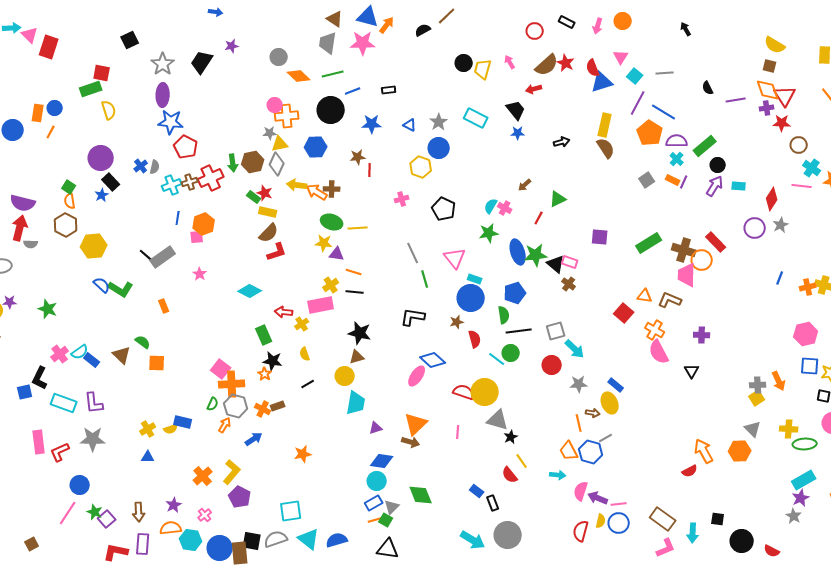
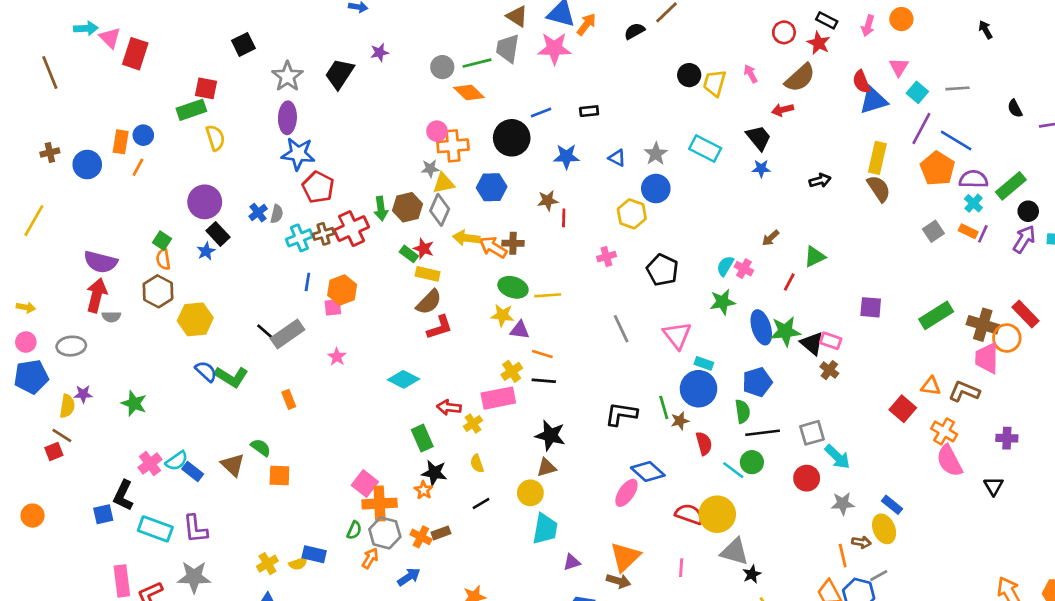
red star: (566, 63) -> (819, 43), moved
green line: (333, 74) -> (477, 63), moved
green line: (425, 279) -> (664, 407), moved

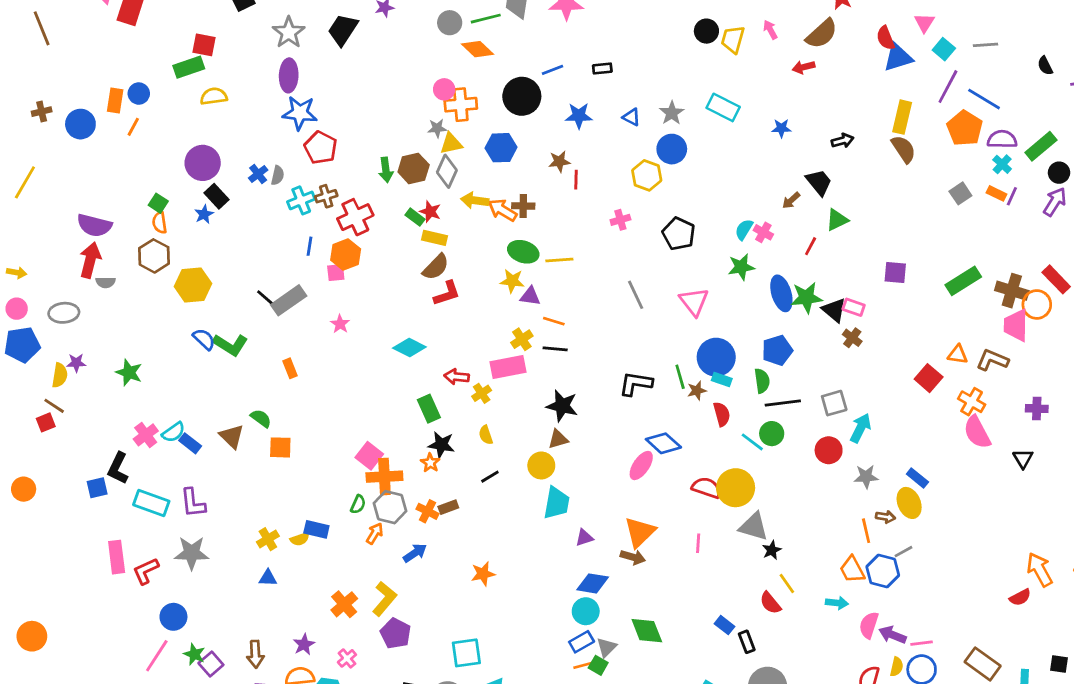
yellow semicircle: (215, 138) -> (214, 96), turned -80
black trapezoid: (759, 138) -> (819, 182), moved
red cross: (352, 229) -> (355, 217), moved
cyan rectangle: (704, 363) -> (722, 379), moved
cyan arrow: (837, 457) -> (861, 428), turned -108

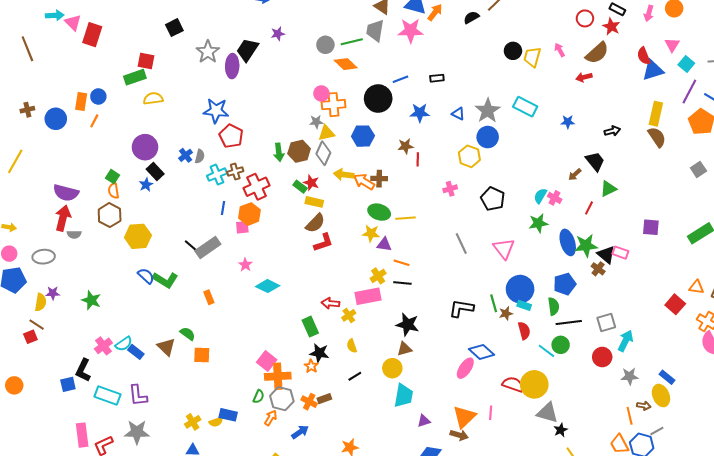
purple ellipse: (289, 75) -> (232, 66), moved
gray star: (672, 113) -> (488, 111), size x1.4
brown cross: (852, 338) -> (598, 269), moved
cyan diamond: (409, 348) -> (268, 286), moved
pink line: (698, 543) -> (491, 413), moved

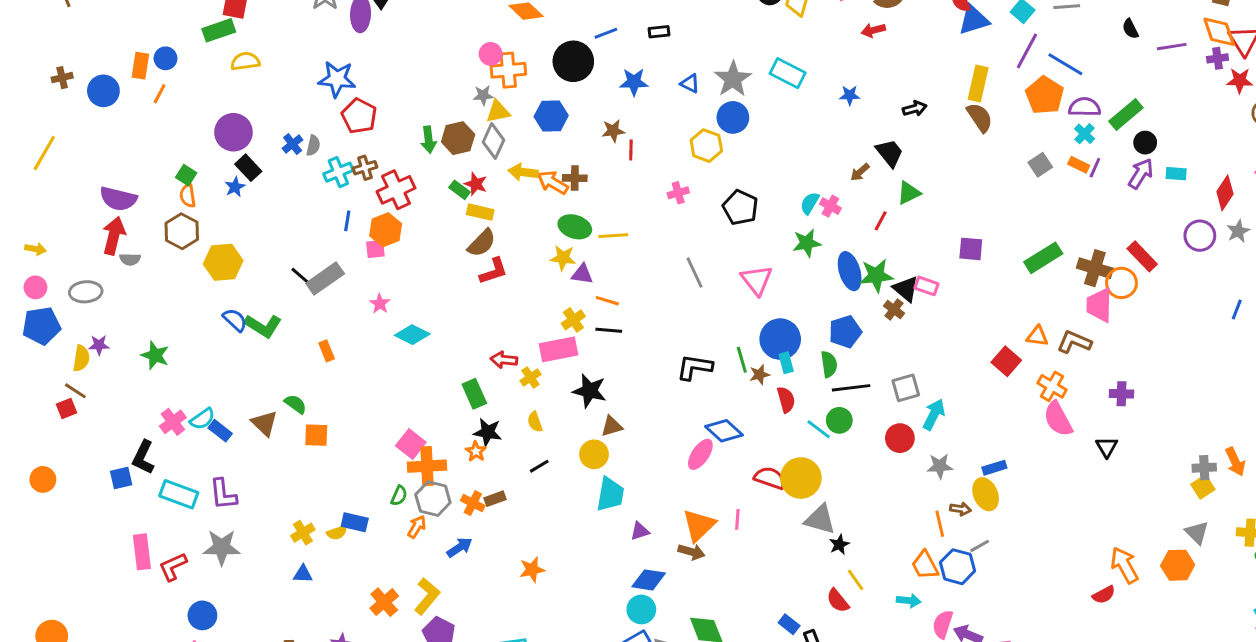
cyan rectangle: (524, 305) -> (786, 363), turned 56
black star: (408, 325) -> (590, 391), moved
blue rectangle: (667, 377) -> (994, 468), turned -56

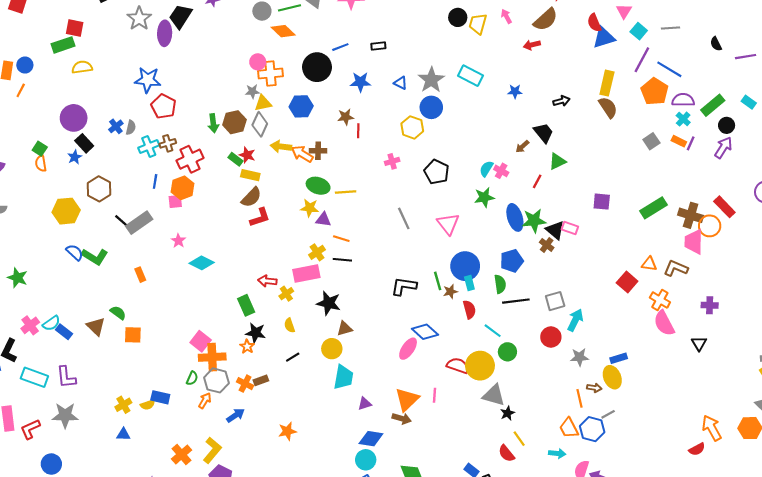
cyan rectangle: (1176, 174) -> (749, 102), moved, turned 32
brown hexagon: (182, 231) -> (99, 189), moved
green circle: (839, 420) -> (507, 352), moved

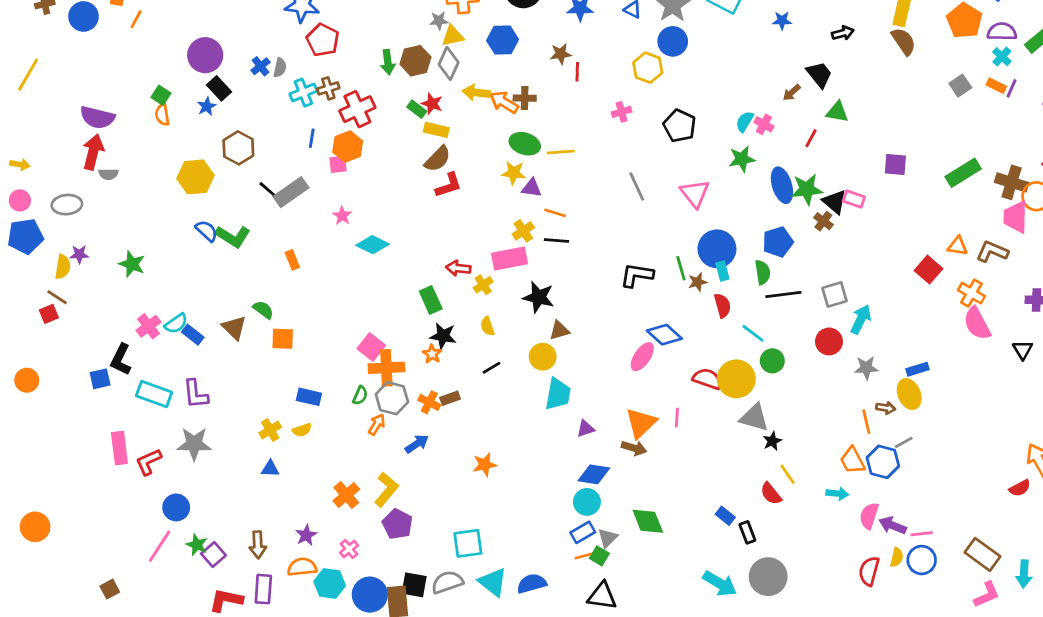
green triangle: (557, 161) -> (837, 112), turned 36
blue rectangle: (160, 397) -> (309, 397), moved

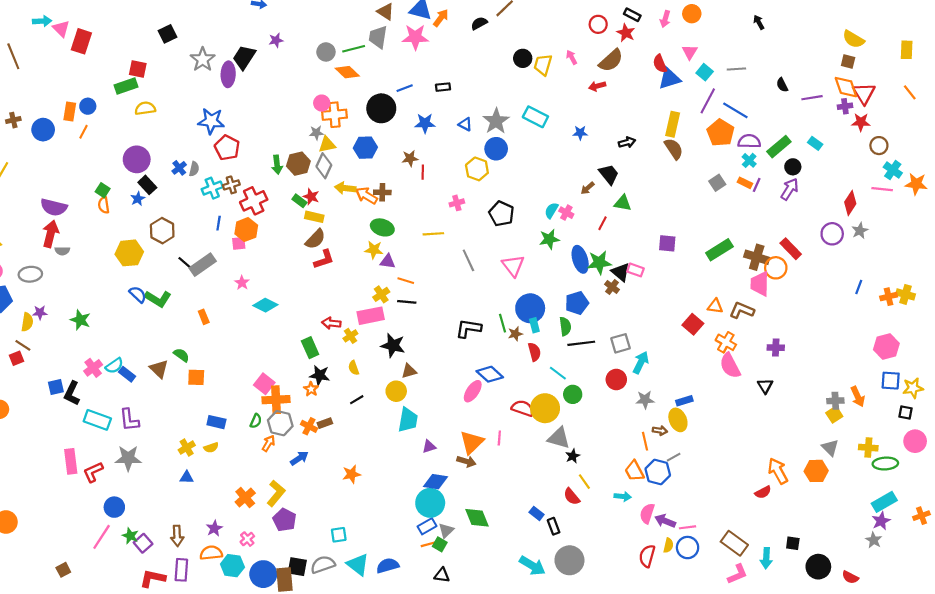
yellow line: (561, 152) -> (433, 234), moved
blue square: (100, 379) -> (56, 387), moved
cyan circle: (587, 502) -> (430, 503), size x1.4
cyan square: (468, 543) -> (339, 535), size x0.7
black triangle: (602, 596) -> (442, 575), size x0.7

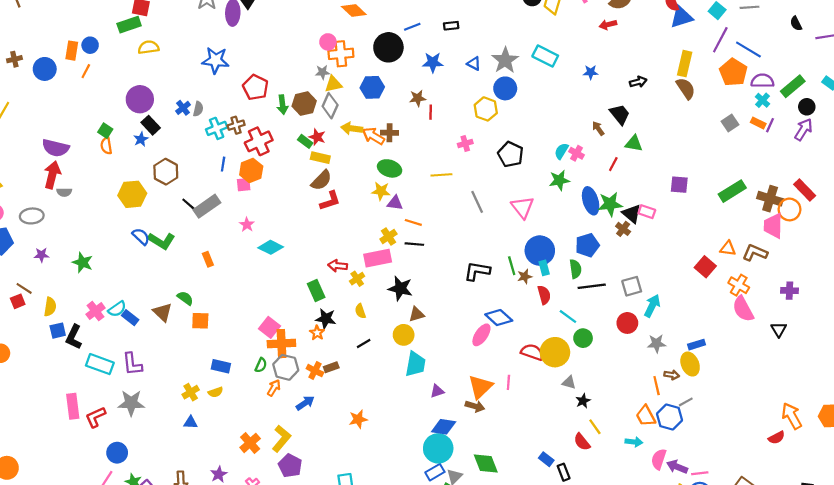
red pentagon: (227, 148) -> (255, 87), moved
brown arrow: (588, 188) -> (598, 128), turned 96
yellow semicircle: (27, 322) -> (50, 307), moved
gray triangle: (559, 438) -> (569, 382), size x0.6

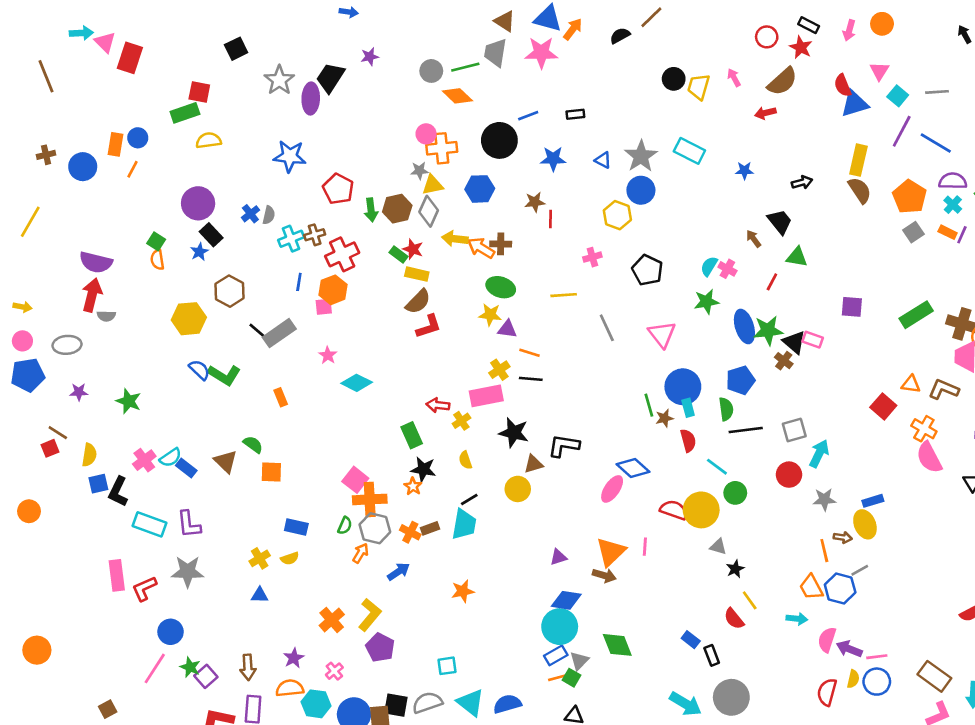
orange pentagon: (733, 72) -> (910, 197), moved
black L-shape: (477, 271) -> (564, 446), moved
cyan trapezoid: (415, 364) -> (464, 524), moved

